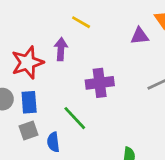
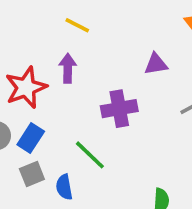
yellow line: (81, 22) -> (77, 25), moved
purple triangle: (140, 36) -> (156, 64), moved
blue rectangle: (29, 102) -> (31, 138), turned 40

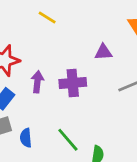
purple arrow: (68, 68) -> (37, 82), moved
green line: (90, 155) -> (68, 140), moved

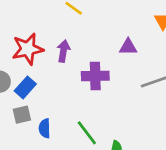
purple arrow: (37, 82) -> (63, 51), moved

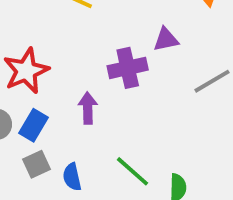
purple arrow: (63, 51) -> (88, 108), moved
purple cross: (95, 76) -> (128, 68), moved

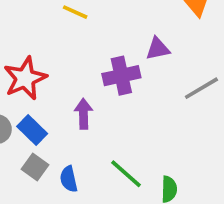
blue rectangle: (34, 125) -> (32, 130), turned -76
gray square: (37, 164) -> (35, 167), turned -30

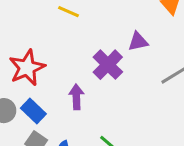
purple cross: (121, 76) -> (108, 65), turned -32

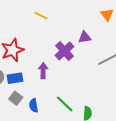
blue rectangle: (33, 111) -> (15, 78), turned -56

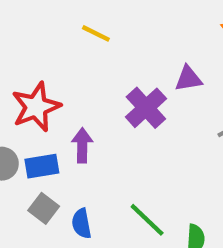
purple arrow: (43, 71) -> (82, 145), moved

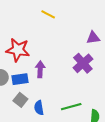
red star: (36, 107) -> (18, 50), turned 30
purple cross: (146, 108) -> (83, 63), moved
green line: (147, 220) -> (71, 107), turned -60

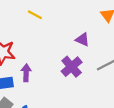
purple triangle: (93, 38) -> (82, 40), turned 32

